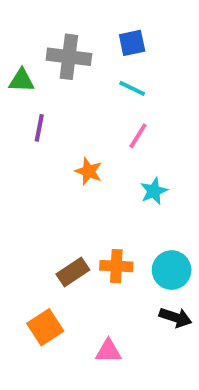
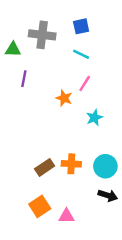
orange star: (89, 171) -> (64, 98), moved
orange square: (45, 327) -> (40, 206), moved

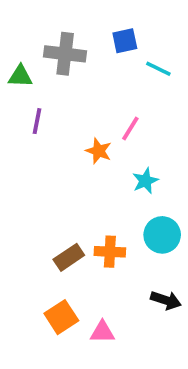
cyan line: (81, 54) -> (158, 69), moved
cyan circle: (105, 166) -> (162, 235), moved

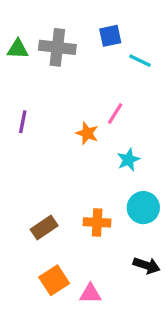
green triangle: (20, 76) -> (18, 49), moved
purple line: (37, 121) -> (23, 122), moved
brown rectangle: (69, 257) -> (44, 227), moved

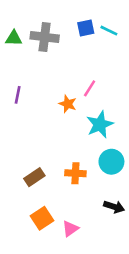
cyan line: (140, 61) -> (109, 31), moved
cyan star: (128, 160) -> (100, 124), size x1.5
pink triangle: (90, 293) -> (70, 229), turned -36

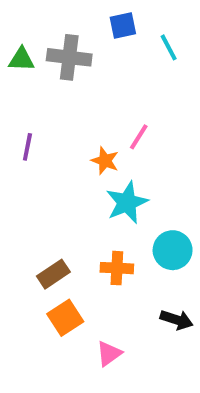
blue square: (86, 28) -> (123, 26), moved
cyan line: (109, 31) -> (169, 47), turned 36
cyan star: (100, 124) -> (127, 202), moved
orange square: (42, 218) -> (65, 318), moved

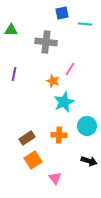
cyan line: (169, 47) -> (85, 24), turned -56
gray cross: (69, 57) -> (46, 42), moved
pink triangle: (109, 354) -> (55, 178), turned -32

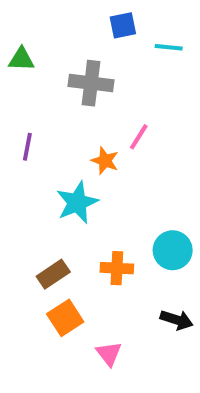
cyan star: (64, 102) -> (77, 202), moved

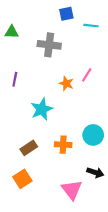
pink line: (139, 137) -> (87, 75), moved
orange star: (105, 161) -> (66, 83), moved
orange square: (65, 318) -> (22, 179), moved
pink triangle: (109, 354) -> (72, 190), moved, size x1.5

